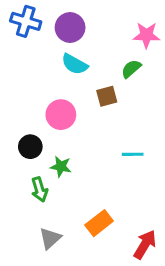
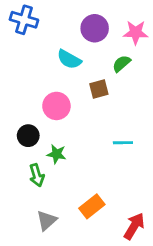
purple circle: (70, 27) -> (95, 28), moved

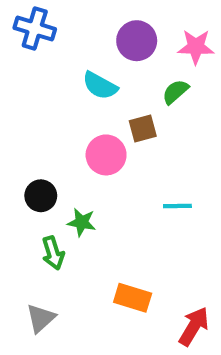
pink circle: (56, 106) -> (106, 155), moved
orange rectangle: (92, 206) -> (133, 298), turned 55
gray triangle: (47, 220) -> (41, 318), moved

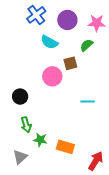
blue cross: (35, 28) -> (36, 15), moved, turned 36
green star: (82, 222) -> (40, 140), moved

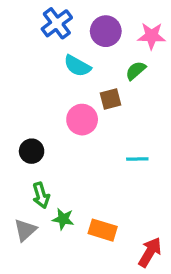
gray triangle: (20, 157) -> (25, 230), moved

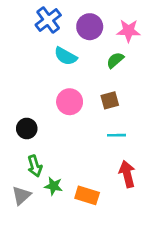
brown square: (110, 99) -> (110, 100), moved
red arrow: (150, 252) -> (127, 174), moved, turned -45

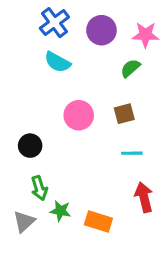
cyan semicircle: (66, 56) -> (57, 62), moved

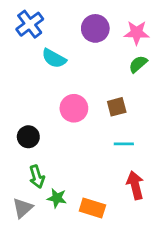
blue cross: (54, 23) -> (30, 24), moved
green semicircle: (130, 68) -> (138, 64), moved

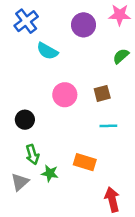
pink star: (137, 33) -> (120, 15), moved
red arrow: (135, 185) -> (112, 199), moved
orange rectangle: (92, 208) -> (85, 162), moved

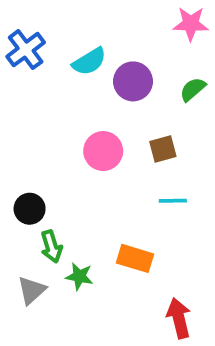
blue cross: (26, 21) -> (26, 50), moved
purple circle: (84, 25) -> (133, 81), moved
cyan semicircle: (47, 51) -> (89, 61), moved, turned -60
black circle: (25, 120) -> (30, 209), moved

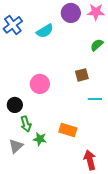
purple circle: (133, 81) -> (71, 13), moved
pink circle: (103, 151) -> (40, 84), moved
cyan line: (173, 201) -> (95, 99), moved

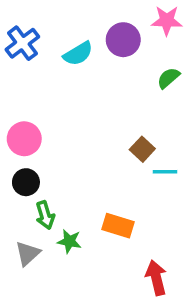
purple circle: (71, 13) -> (123, 40), moved
brown square: (82, 75) -> (142, 149), moved, turned -32
pink circle: (40, 84) -> (24, 139), moved

